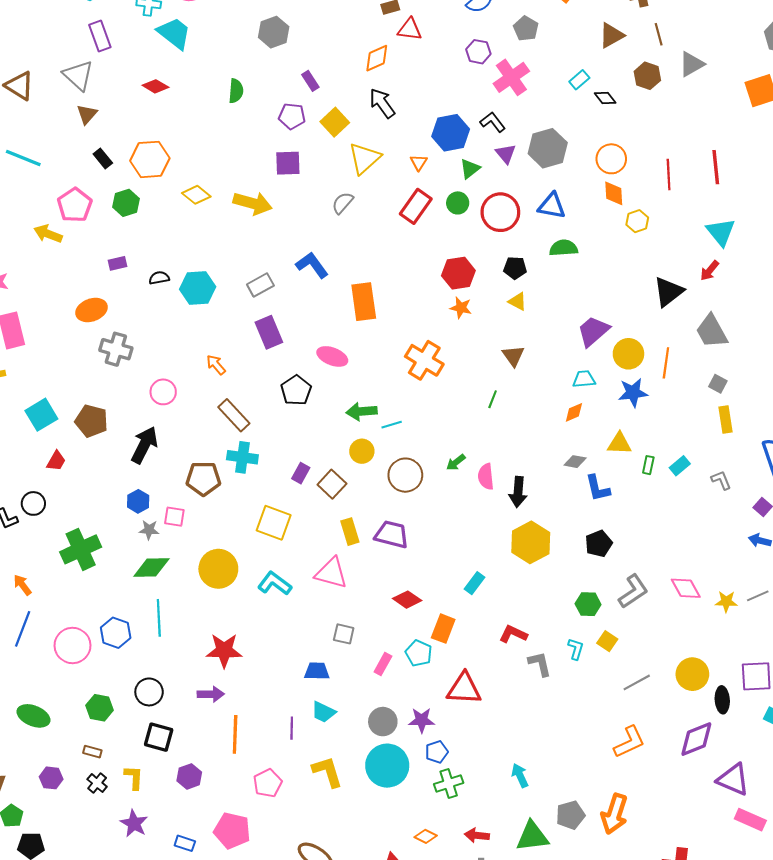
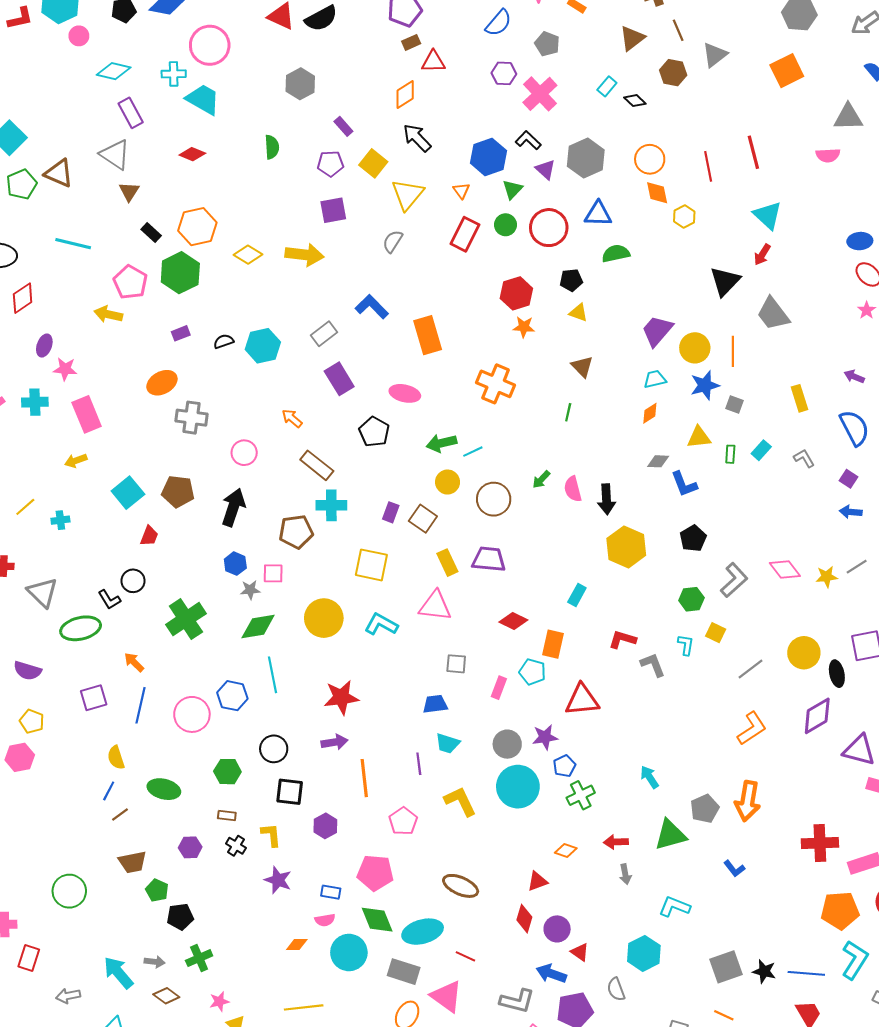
green hexagon: (126, 203) -> (180, 273), size x1.5
gray square: (718, 384) -> (734, 405), moved

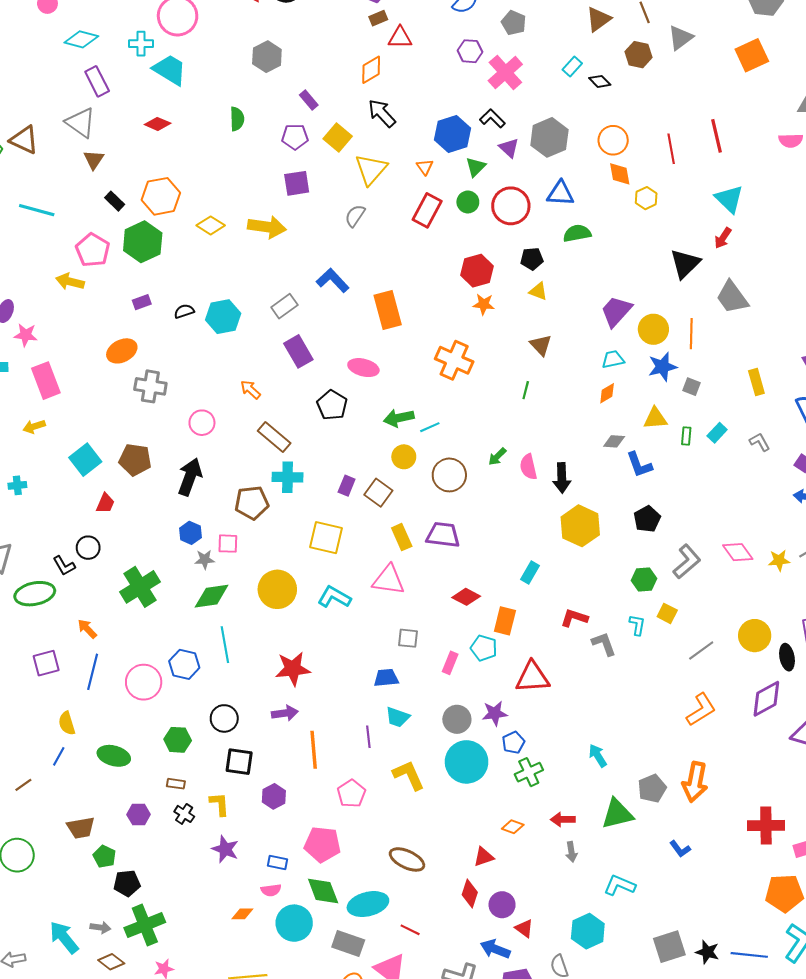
brown line: (120, 815) -> (23, 785), moved
green cross: (199, 958) -> (145, 925), size x1.5

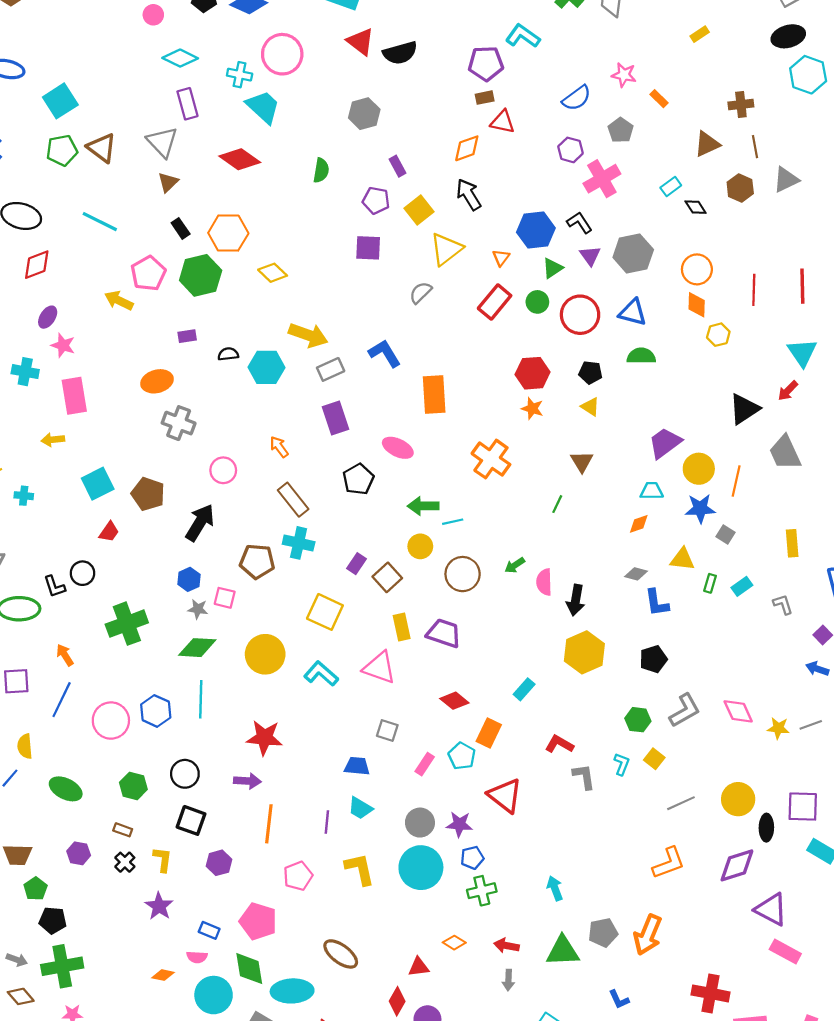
red diamond: (158, 124) -> (240, 159), size x1.5
yellow arrow: (267, 227) -> (308, 335), moved
red triangle: (533, 677) -> (505, 796), turned 30

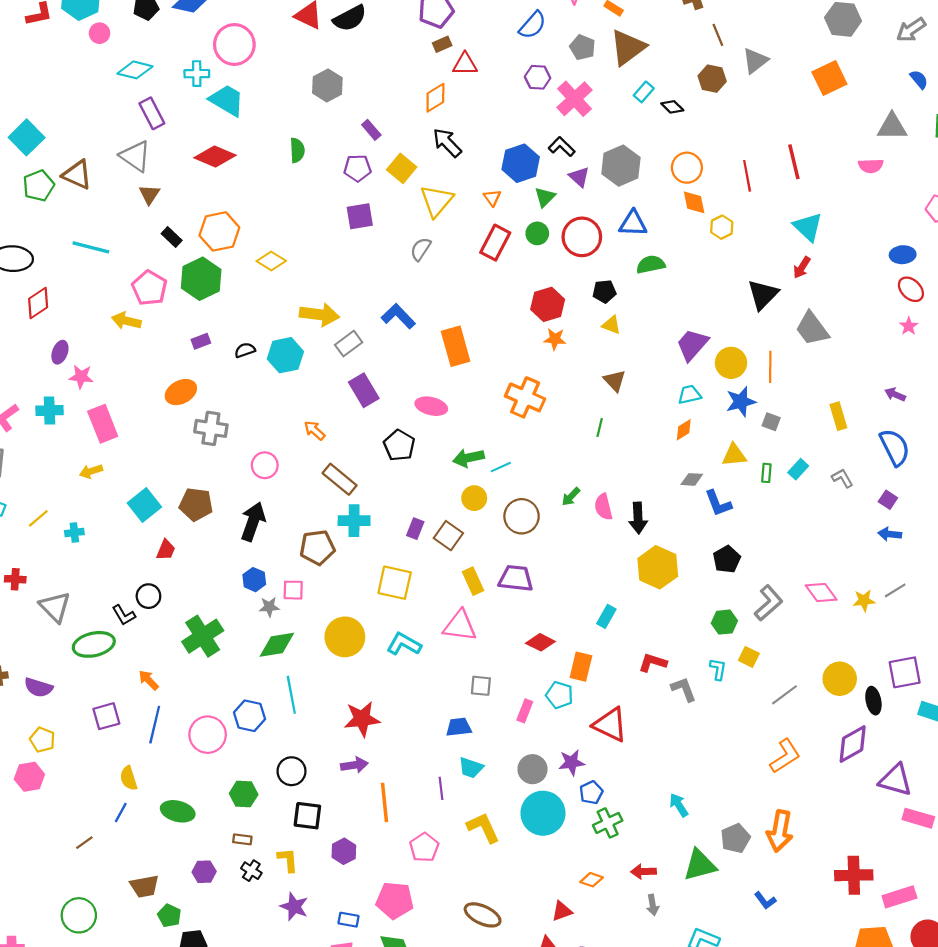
brown triangle: (707, 144) -> (628, 47), moved, size x1.4

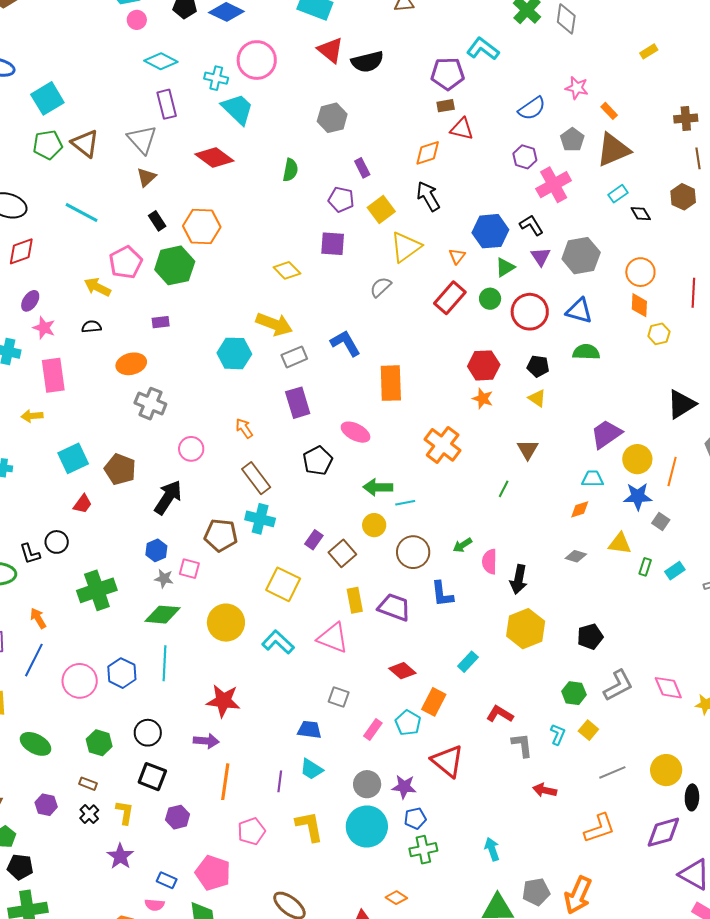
yellow diamond: (271, 261) -> (287, 270), moved
black semicircle: (245, 350) -> (92, 327), moved
blue L-shape: (718, 503) -> (442, 594), moved
red arrow: (643, 872) -> (545, 790), moved

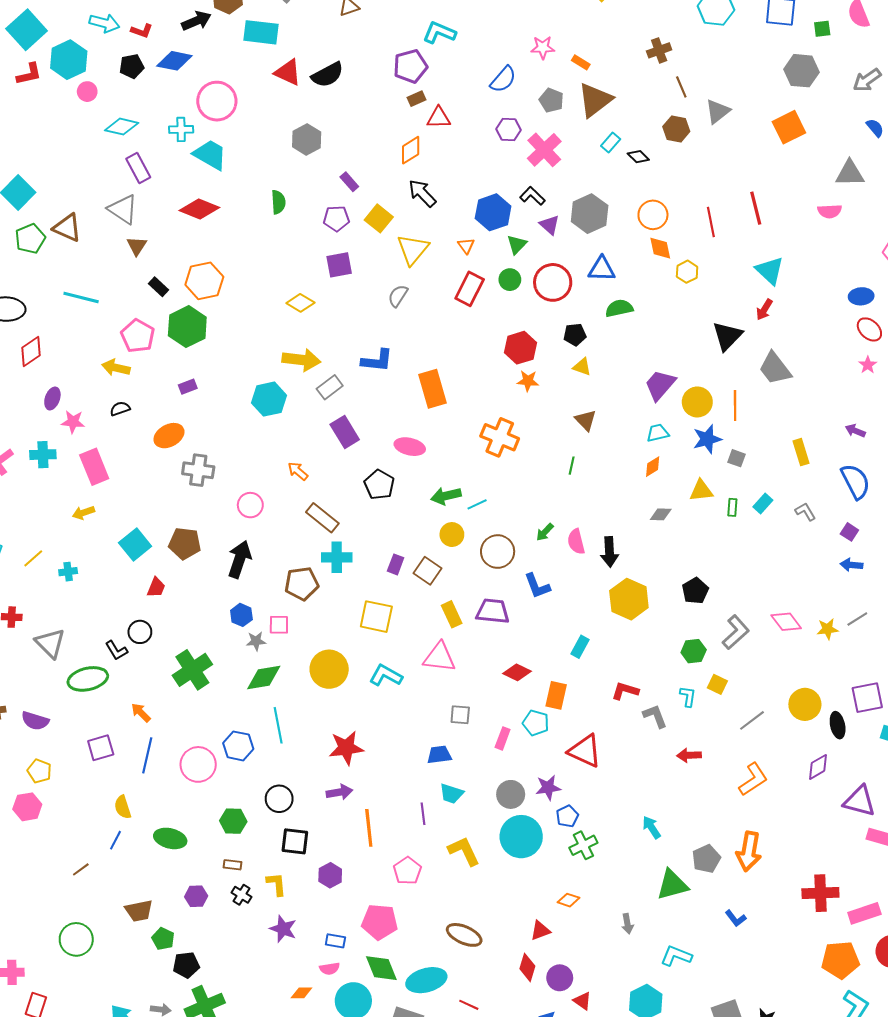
blue L-shape: (345, 343) -> (377, 361), turned 140
purple diamond: (663, 832) -> (818, 767), size x0.7

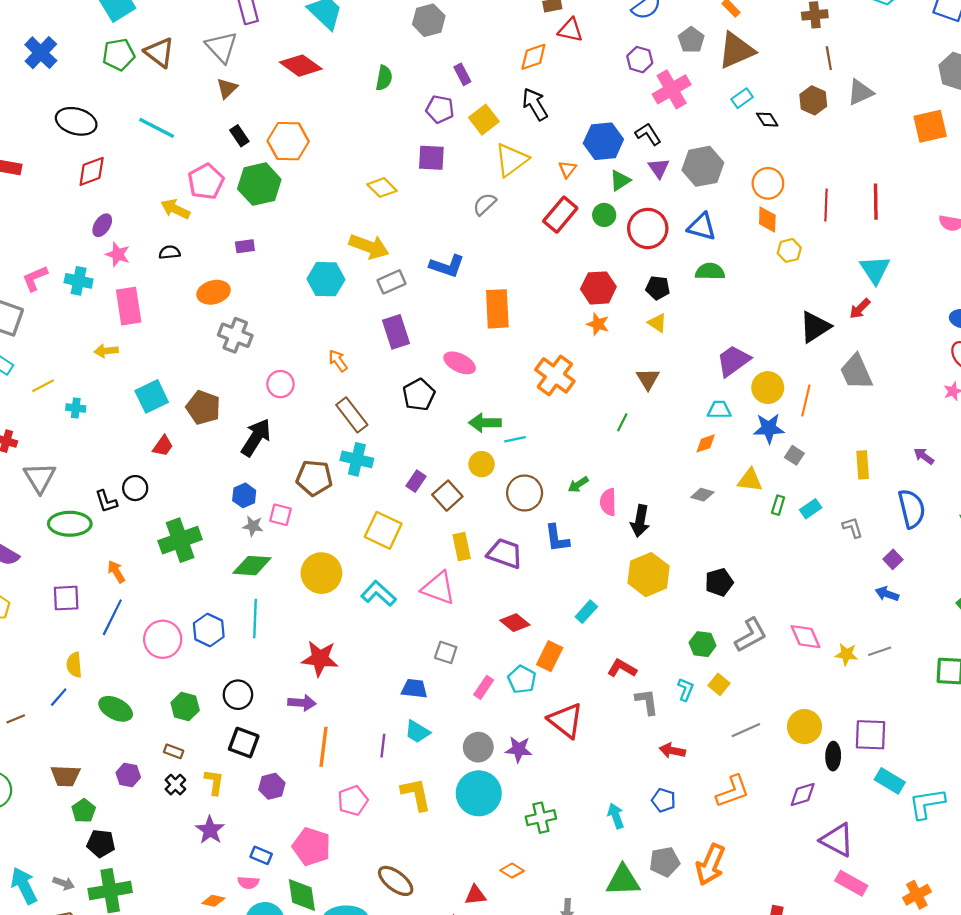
blue pentagon: (567, 816) -> (664, 800), moved, turned 30

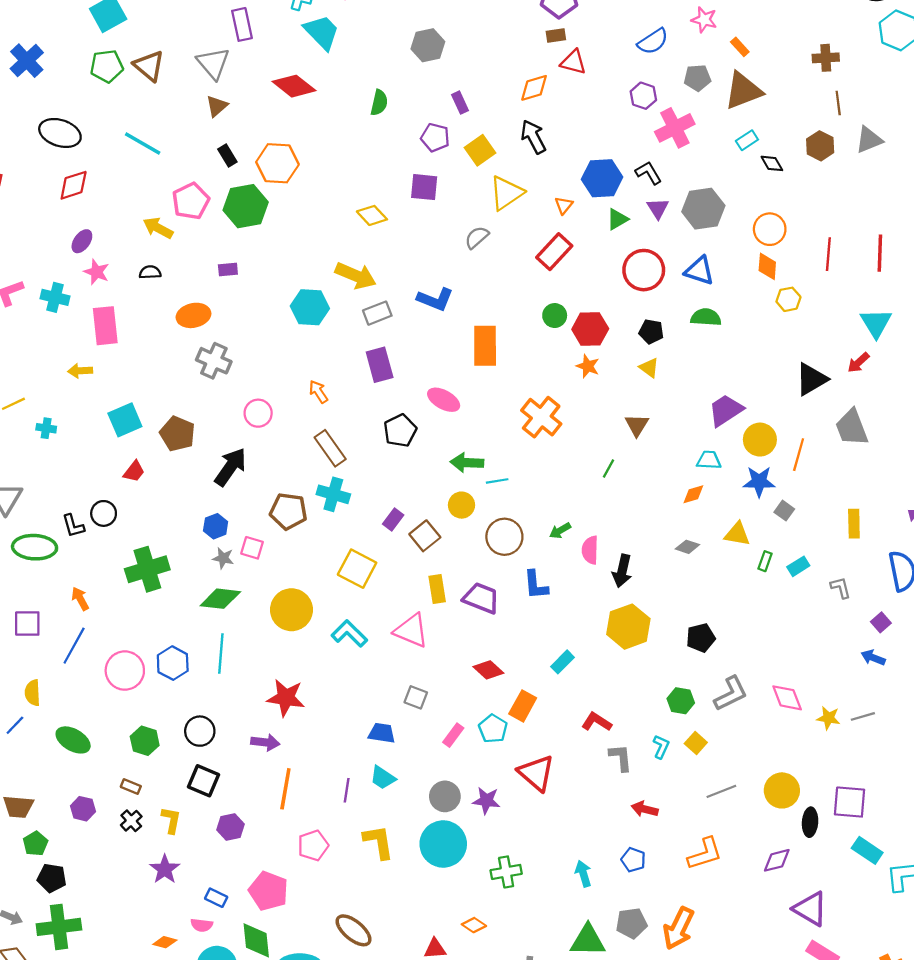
gray pentagon: (691, 40) -> (697, 78), turned 30
green circle: (604, 215) -> (555, 316), moved

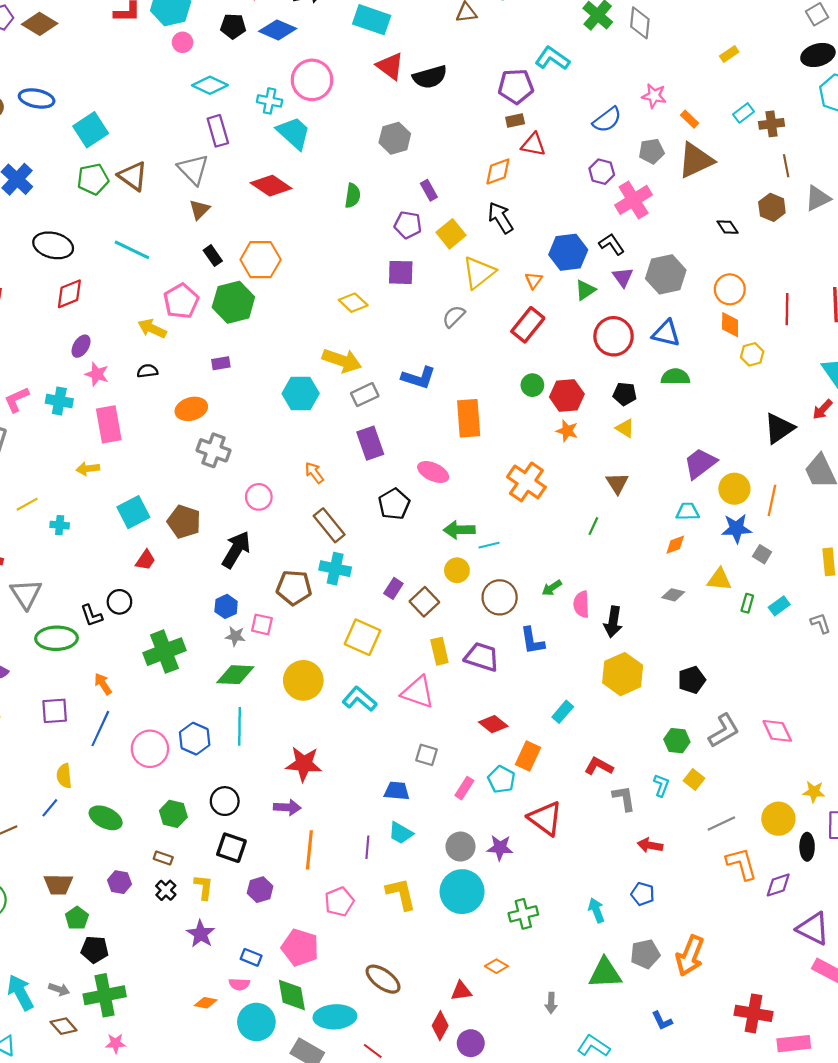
cyan rectangle: (747, 140) -> (744, 113), moved
yellow star: (828, 718) -> (814, 792), moved
orange L-shape: (705, 854) -> (741, 864), moved, turned -84

